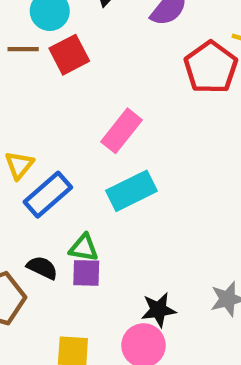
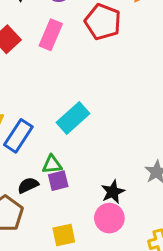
pink rectangle: (121, 131) -> (51, 35), moved
black semicircle: (42, 268) -> (28, 185), turned -35

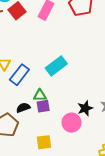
black star: (113, 192) -> (85, 108), moved
pink circle: (109, 218) -> (72, 123), moved

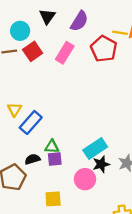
cyan rectangle: (56, 66) -> (95, 148), moved

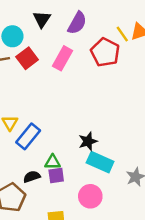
yellow line: (120, 33) -> (122, 34), turned 48
cyan rectangle: (95, 148) -> (100, 162), turned 60
black star: (101, 164) -> (88, 141), moved

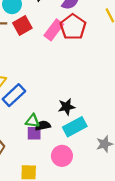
red pentagon: (105, 52) -> (73, 27), moved
cyan rectangle: (100, 162) -> (75, 127), turned -60
black semicircle: (32, 177) -> (43, 126), moved

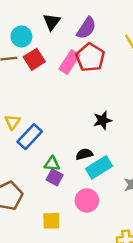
black star: (66, 107) -> (103, 120), moved
black semicircle: (43, 126) -> (84, 154), moved
purple square: (34, 133) -> (55, 177), turned 32

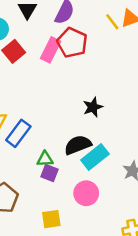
black semicircle: (84, 154) -> (78, 145), size x1.5

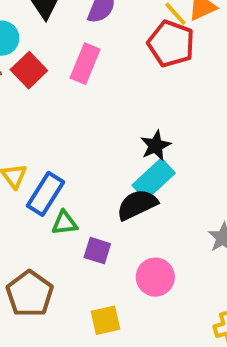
red pentagon: (72, 43) -> (171, 44), moved
cyan rectangle: (95, 157) -> (154, 179), moved
green triangle: (45, 159) -> (65, 223), moved

